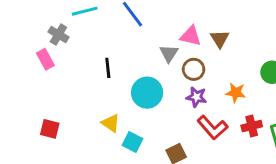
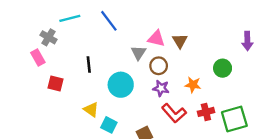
red square: (50, 129) -> (56, 84), moved

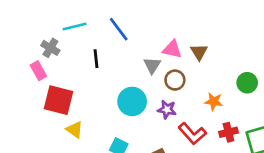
black line: (89, 65) -> (96, 59), moved
red square: (56, 84) -> (58, 100), size x1.6
purple star: (161, 88) -> (167, 109), moved
yellow triangle: (91, 110) -> (75, 130), moved

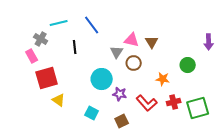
red square: (58, 100) -> (47, 78), turned -30
purple star: (167, 109) -> (120, 94), moved

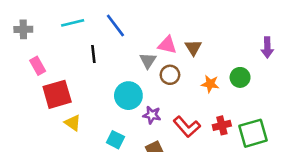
gray cross: (41, 39) -> (23, 29), moved, turned -32
orange star: (163, 79) -> (210, 84), moved

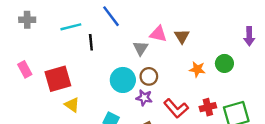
cyan line: (73, 23) -> (71, 27), moved
pink rectangle: (38, 66) -> (25, 69), moved
brown circle: (170, 75) -> (149, 76), moved

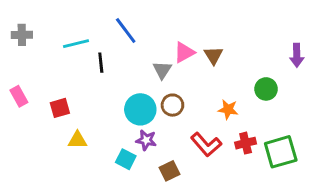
pink triangle: (158, 34) -> (184, 52), turned -42
orange star: (197, 69) -> (228, 109), moved
red square: (58, 79) -> (60, 108), size x0.6
purple star: (144, 98) -> (146, 140), moved
yellow triangle: (72, 105) -> (77, 140), turned -35

